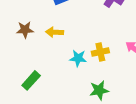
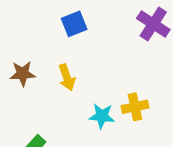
yellow arrow: (55, 32) -> (67, 77), turned -112

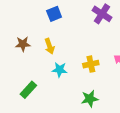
cyan star: (102, 116) -> (60, 70), moved

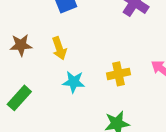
green rectangle: (28, 90) -> (19, 98), moved

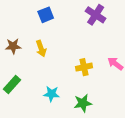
cyan star: (74, 82) -> (51, 94), moved

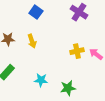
blue square: (46, 15) -> (36, 12), turned -32
yellow cross: (84, 67) -> (77, 51), moved

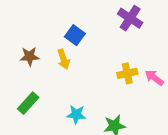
blue square: (36, 12) -> (75, 35), moved

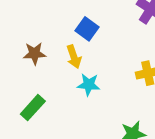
cyan star: (76, 114) -> (89, 85), moved

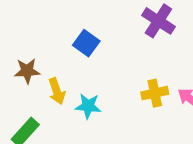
yellow arrow: (74, 57) -> (57, 91), moved

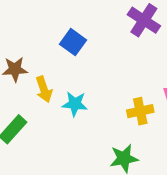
yellow cross: (155, 93) -> (140, 111), moved

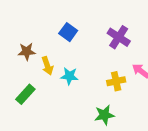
purple cross: (144, 20) -> (119, 37), moved

